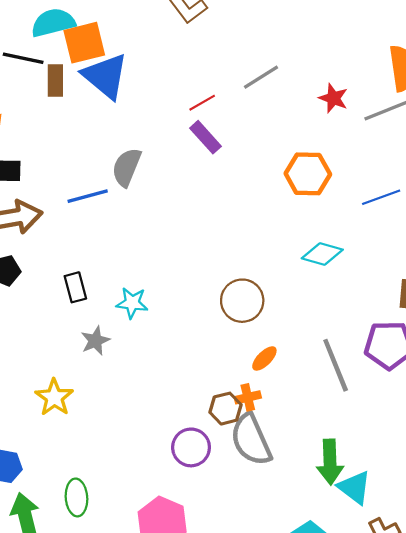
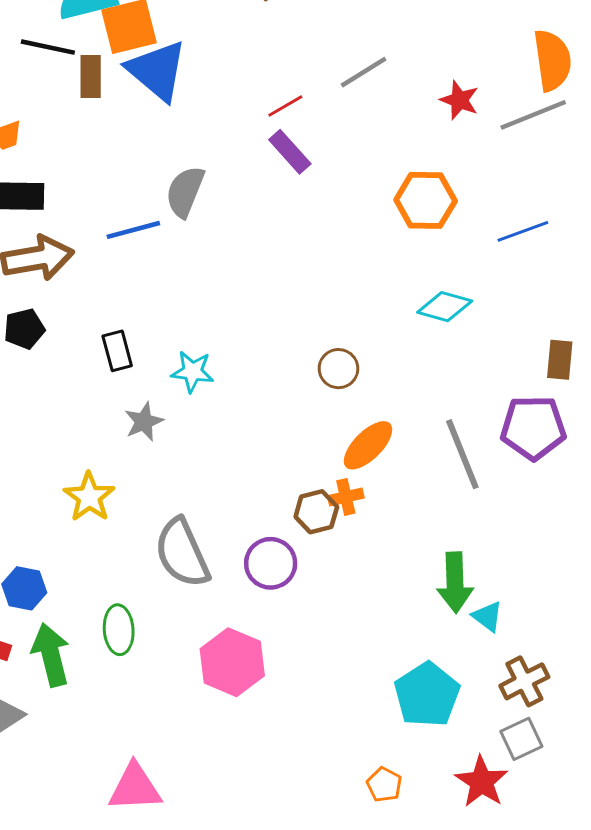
brown circle: (242, 301) -> (338, 369), size x0.7
orange ellipse: (264, 358) -> (368, 445), size x1.5
gray semicircle: (251, 440) -> (182, 553), moved
cyan triangle: (354, 487) -> (487, 616), size x0.7

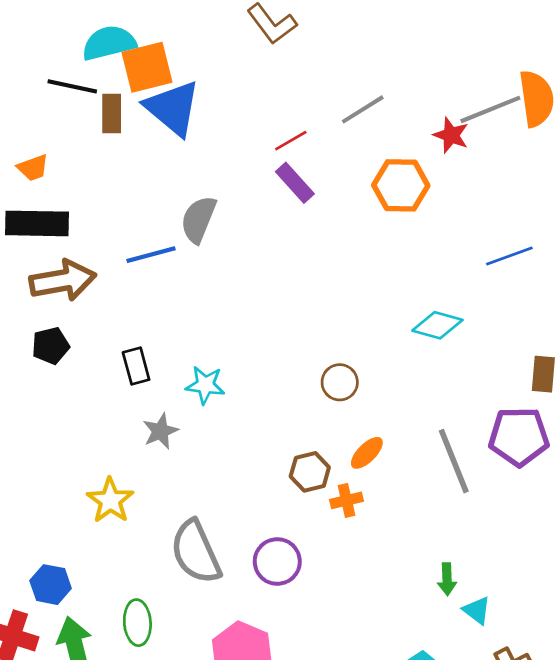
gray line: (533, 115) -> (490, 109), moved
orange hexagon: (426, 200) -> (401, 185), moved
orange ellipse: (368, 445) -> (367, 453), size x0.7
brown hexagon: (316, 512) -> (310, 472), moved
green arrow: (455, 583) -> (447, 579), size x0.6

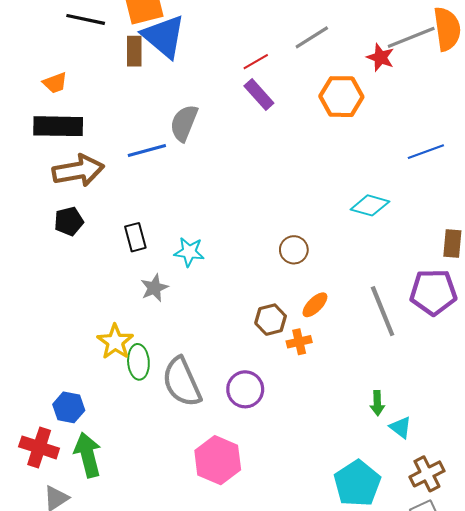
brown rectangle: (112, 113) -> (134, 51), moved
green ellipse: (137, 623) -> (138, 362), moved

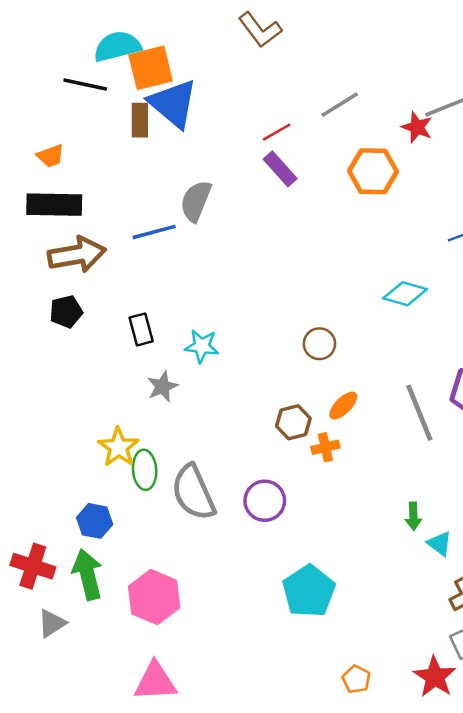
blue hexagon: (69, 407) -> (95, 521), moved
pink hexagon: (218, 460) -> (154, 597), moved
cyan pentagon: (357, 483) -> (309, 591), moved

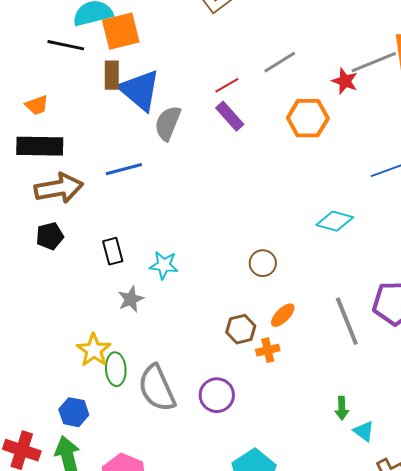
blue triangle: (173, 103) -> (140, 90), moved
gray semicircle: (196, 201) -> (168, 123), moved

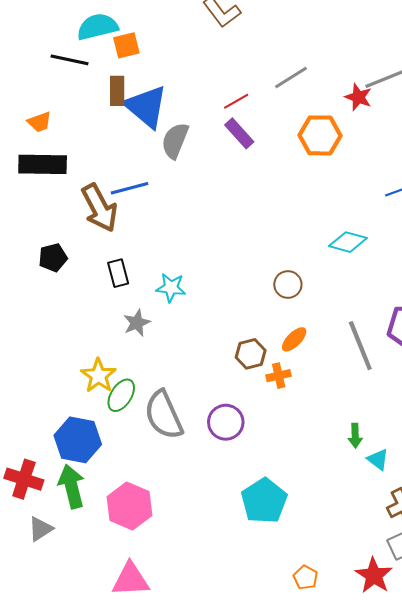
orange square: (121, 31) -> (126, 45), size x0.7
brown arrow: (59, 188) -> (99, 208), moved, turned 72
brown circle: (263, 263) -> (288, 285), moved
green ellipse: (116, 369) -> (121, 395), turned 36
blue hexagon: (74, 412) -> (78, 440), size x1.5

